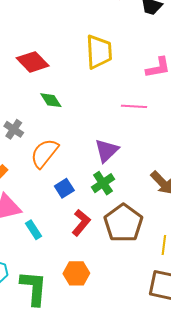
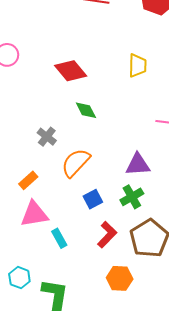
yellow trapezoid: (99, 52) -> (137, 66), size x0.7
purple triangle: (107, 151) -> (138, 165), turned 36
orange hexagon: (76, 273) -> (120, 278), moved

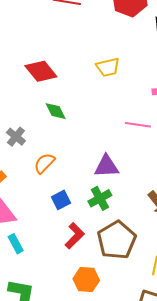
yellow trapezoid: (137, 66) -> (108, 67), turned 75
orange semicircle: (76, 163) -> (44, 163), size x0.7
cyan rectangle: (59, 238) -> (16, 244), moved

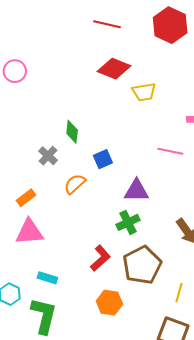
red diamond: (41, 71) -> (114, 69), moved, turned -32
green diamond: (56, 111) -> (72, 132), moved, turned 30
blue square: (61, 200) -> (103, 159), moved
cyan rectangle: (16, 244) -> (47, 278), moved, turned -48

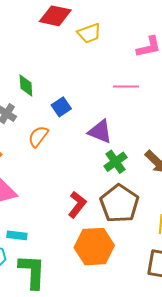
purple triangle: (136, 191) -> (100, 132), turned 32
green cross: (128, 222) -> (116, 162), moved
cyan rectangle: (47, 278) -> (17, 235), moved
orange hexagon: (109, 303) -> (94, 247), size x1.5

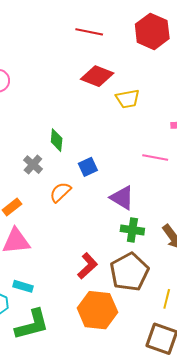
green cross: (116, 162) -> (132, 230), turned 35
green L-shape: (32, 272) -> (32, 325), turned 63

